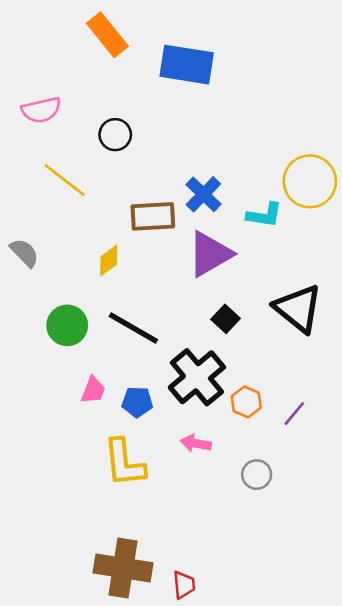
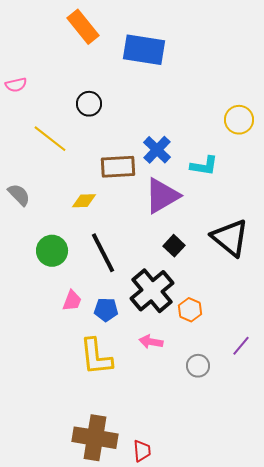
pink semicircle: (41, 110) -> (16, 85), moved, size x0.7
yellow circle: (310, 181) -> (239, 120), moved, size x0.7
yellow diamond: (109, 260) -> (84, 201), turned 35
black line: (133, 328) -> (103, 253), turned 33
purple line: (294, 414) -> (241, 346), moved

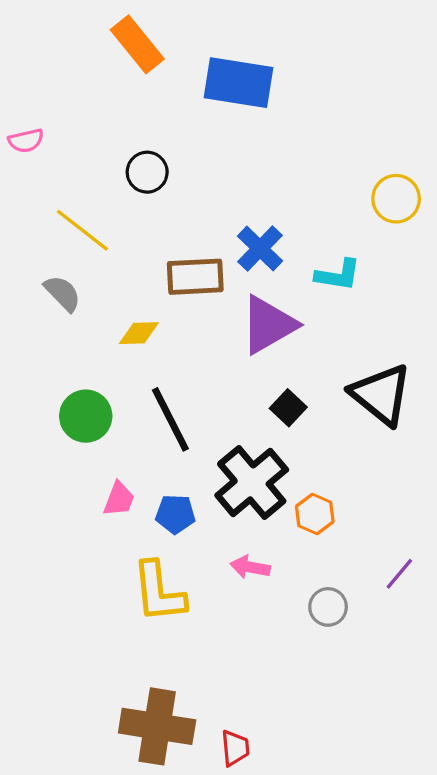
gray semicircle: (19, 195) -> (63, 293), moved

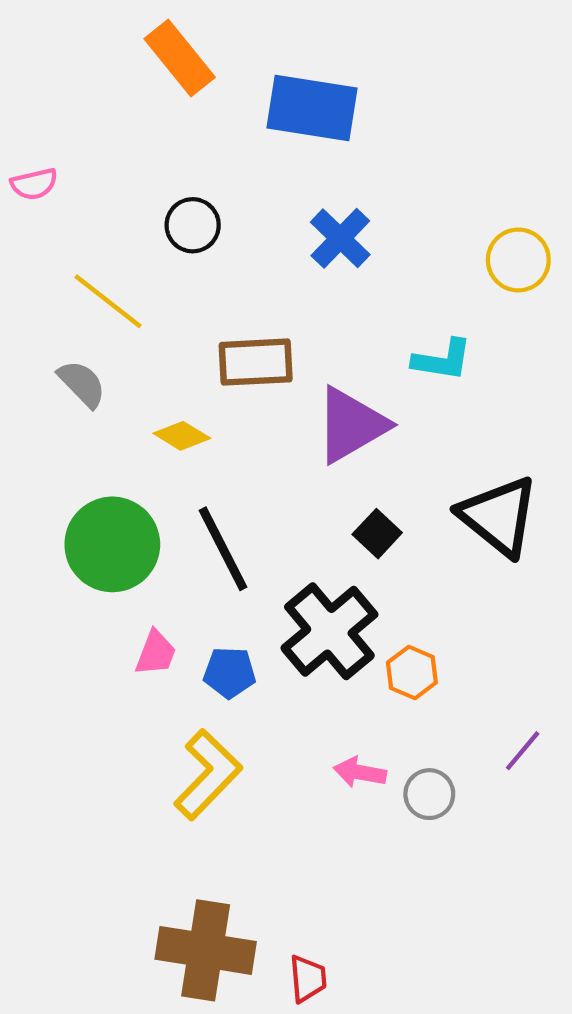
blue cross: (260, 248) -> (340, 238), moved
yellow diamond: (139, 333) -> (182, 436), turned 33
green circle: (86, 416) -> (112, 544), size x1.4
pink arrow: (250, 567) -> (360, 772), moved
yellow L-shape: (159, 592) -> (208, 775), turned -130

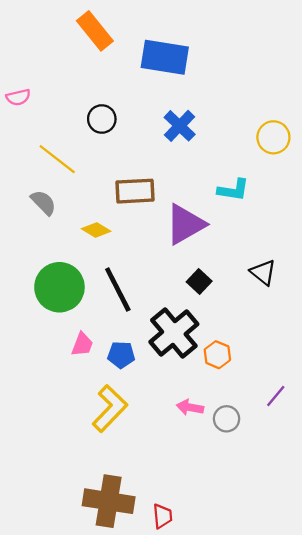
black triangle: (499, 516) -> (263, 272), size x0.6

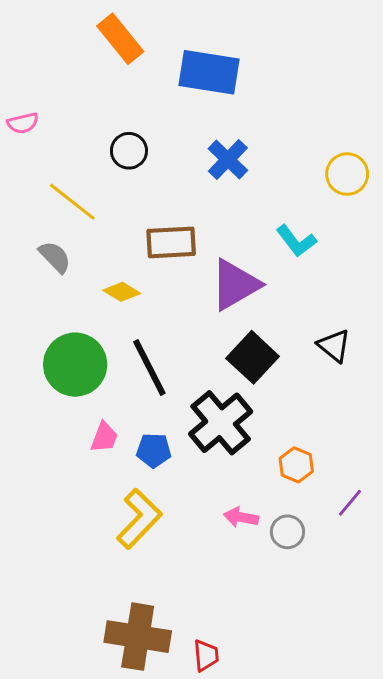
cyan L-shape: (233, 190) -> (296, 241), turned 44
black square: (199, 281) -> (253, 357), size x1.6
orange hexagon: (217, 355) -> (296, 465), moved

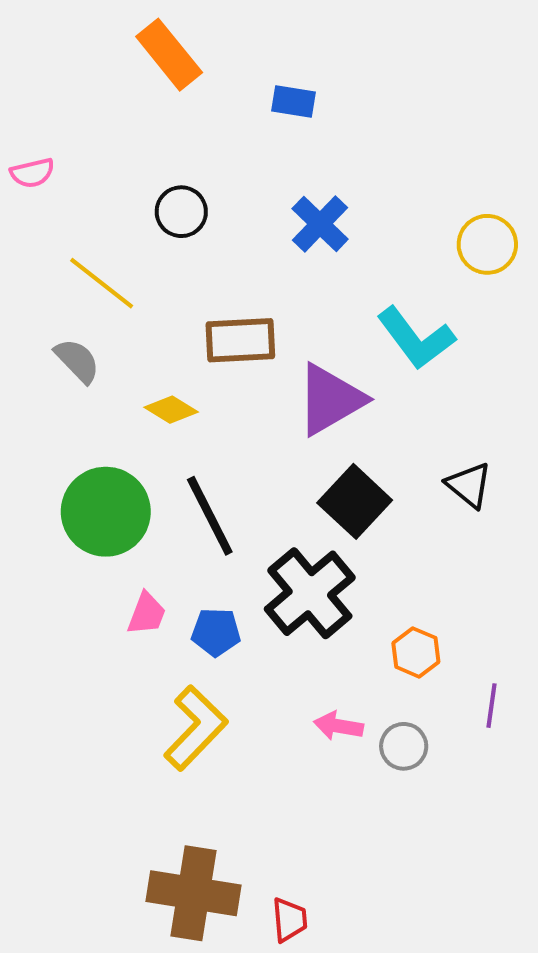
blue rectangle: (209, 72) -> (293, 101), size x0.5
cyan L-shape: (296, 241) -> (416, 338), size x1.4
purple line: (350, 503) -> (491, 706), turned -32

